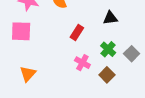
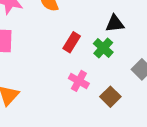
green cross: (108, 49) -> (103, 48), moved

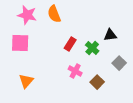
black triangle: (115, 24) -> (110, 35), moved

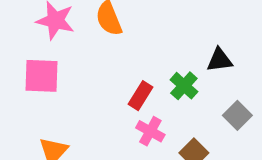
red rectangle: (70, 44) -> (140, 96), moved

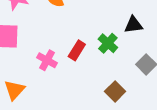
pink cross: (150, 131) -> (47, 60), moved

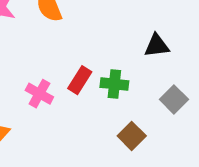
green cross: (108, 43) -> (114, 84), moved, turned -36

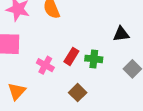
brown square: (132, 136) -> (78, 93), moved

